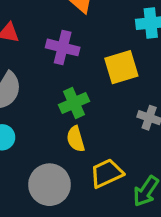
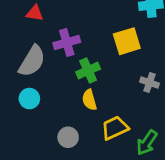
purple cross: (63, 47) -> (67, 42), moved, turned -30
gray circle: (50, 185) -> (68, 137), size x0.6

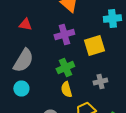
purple cross: (67, 42) -> (64, 34), moved
gray cross: (149, 83) -> (100, 82), moved, turned -32

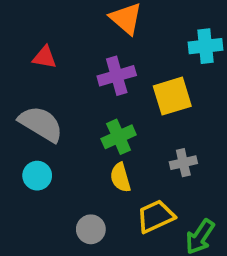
gray semicircle: (23, 60) -> (41, 124), turned -90

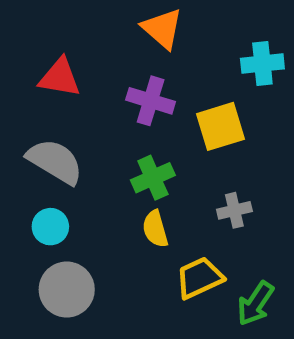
red triangle: (45, 57) -> (60, 77), size x1.4
purple cross: (117, 76) -> (151, 101), turned 33
gray circle: (91, 229) -> (67, 290), moved, size x1.5

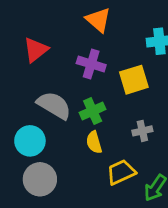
red triangle: (60, 77) -> (36, 50), turned -48
gray semicircle: (55, 161) -> (54, 105), moved
cyan circle: (50, 227) -> (30, 141), size x1.4

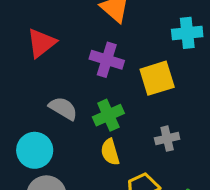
gray semicircle: (54, 105) -> (63, 108), size x0.7

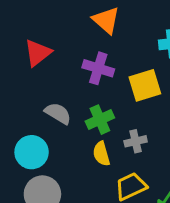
gray cross: (167, 139) -> (136, 141), moved

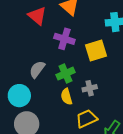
red triangle: (38, 53) -> (37, 16), moved, turned -42
gray semicircle: (58, 113) -> (37, 69), turned -84

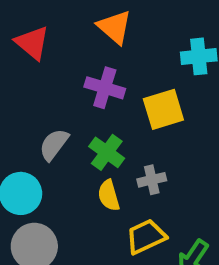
red triangle: (37, 16) -> (32, 43), moved
green cross: (66, 74) -> (107, 152), turned -30

